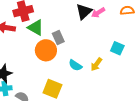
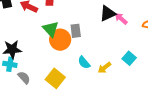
pink arrow: (98, 13) -> (121, 19), turned 56
green triangle: (36, 28) -> (51, 29), moved

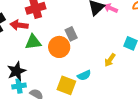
green triangle: (51, 29) -> (33, 42), moved, turned -36
cyan semicircle: (84, 62) -> (84, 75), moved, turned -56

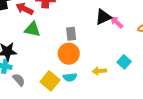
orange circle: (59, 47) -> (69, 54), moved
yellow arrow: (110, 60) -> (99, 71), turned 32

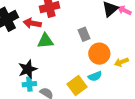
orange circle: (69, 54) -> (99, 54), moved
yellow square: (50, 81) -> (77, 85), turned 30

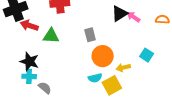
red arrow: (32, 23) -> (29, 25), moved
black star: (28, 69) -> (29, 61), turned 30
yellow square: (77, 85) -> (112, 85), moved

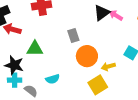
green triangle: (51, 36) -> (35, 49), moved
cyan semicircle: (95, 78) -> (53, 79), moved

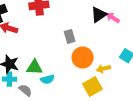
green triangle: (35, 49) -> (34, 67), moved

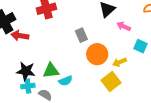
pink arrow: (113, 18) -> (124, 26), moved

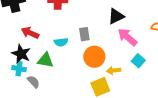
pink arrow: (124, 26) -> (127, 37), size x1.5
red arrow: (20, 36) -> (30, 33), moved
cyan semicircle: (66, 81) -> (61, 42), moved

